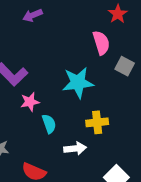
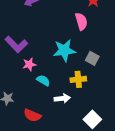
gray square: (125, 66) -> (92, 58), moved
cyan semicircle: (49, 124) -> (43, 80), turned -40

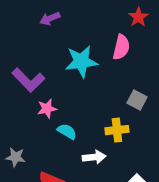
pink semicircle: (81, 21) -> (121, 47), turned 30
cyan star: (64, 50) -> (81, 61), moved

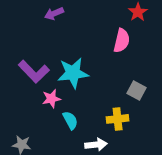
cyan star: (81, 61) -> (73, 73), moved
cyan semicircle: (67, 131) -> (70, 120), turned 30

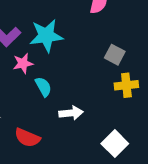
yellow cross: (118, 119) -> (126, 85), moved

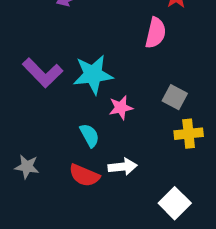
pink star: (23, 63) -> (121, 108), moved
red semicircle: (27, 138) -> (84, 175), moved

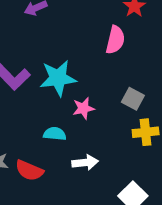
cyan semicircle: (89, 135) -> (55, 134), turned -55
red semicircle: (84, 175) -> (29, 170), moved

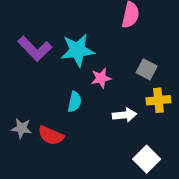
cyan semicircle: (55, 134) -> (75, 102), turned 96
white arrow: (85, 162) -> (125, 115), moved

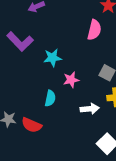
purple L-shape: (35, 49) -> (20, 41), moved
cyan star: (77, 50) -> (53, 58), size x0.7

